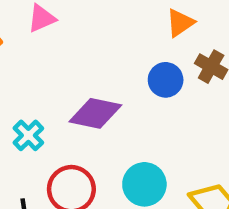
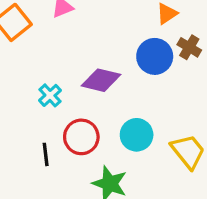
blue circle: (166, 80) -> (155, 56), size x1.4

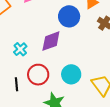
blue circle: (155, 56) -> (69, 16), moved
purple diamond: (101, 80) -> (51, 41), turned -35

